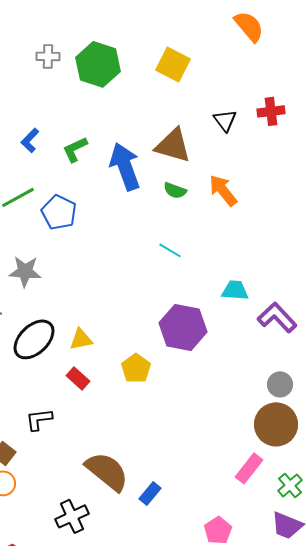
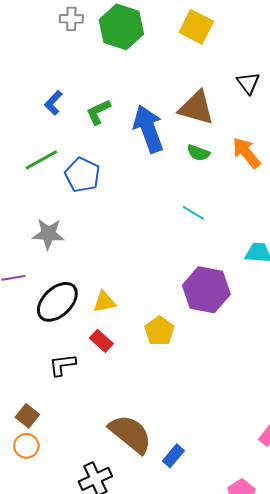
black L-shape: (39, 419) -> (62, 365), moved

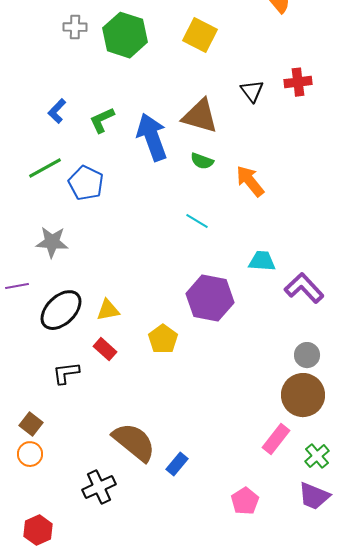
orange arrow: (246, 153) -> (250, 181), moved

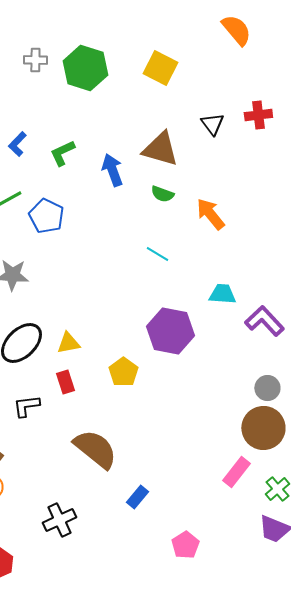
blue arrow: (152, 137) -> (112, 170), size x0.7
red rectangle: (105, 349) -> (65, 382), turned 30
brown semicircle: (134, 442) -> (95, 449), moved
pink pentagon: (245, 501) -> (185, 545), moved

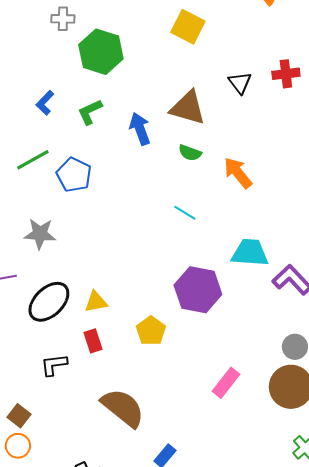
green hexagon: (85, 68) -> (101, 52), moved
cyan trapezoid: (222, 294) -> (250, 253), size x1.4
pink rectangle: (236, 472) -> (226, 383), moved

